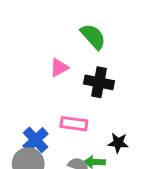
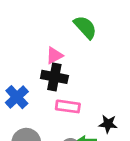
black cross: (99, 82) -> (54, 77), moved
blue cross: (36, 140) -> (17, 97), moved

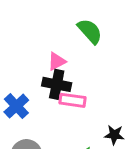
pink rectangle: (68, 106) -> (73, 100), moved

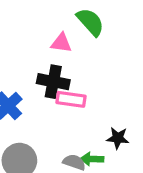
pink triangle: (57, 61) -> (61, 43), moved, turned 36

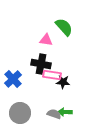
black star: (118, 138) -> (63, 82), moved

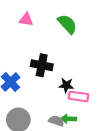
pink triangle: (46, 40) -> (26, 20), moved
pink rectangle: (52, 75) -> (79, 96), moved

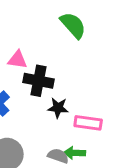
pink triangle: (26, 20) -> (18, 60), moved
black star: (66, 85) -> (58, 108), moved

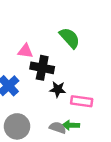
green semicircle: (73, 25) -> (70, 38), moved

